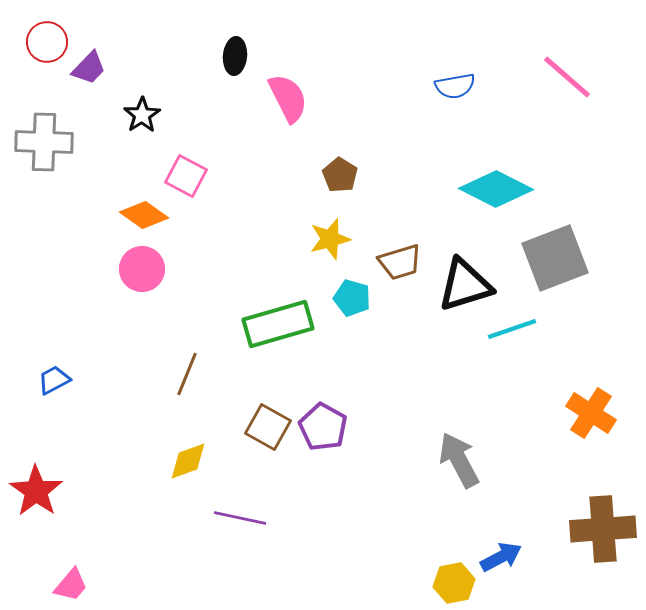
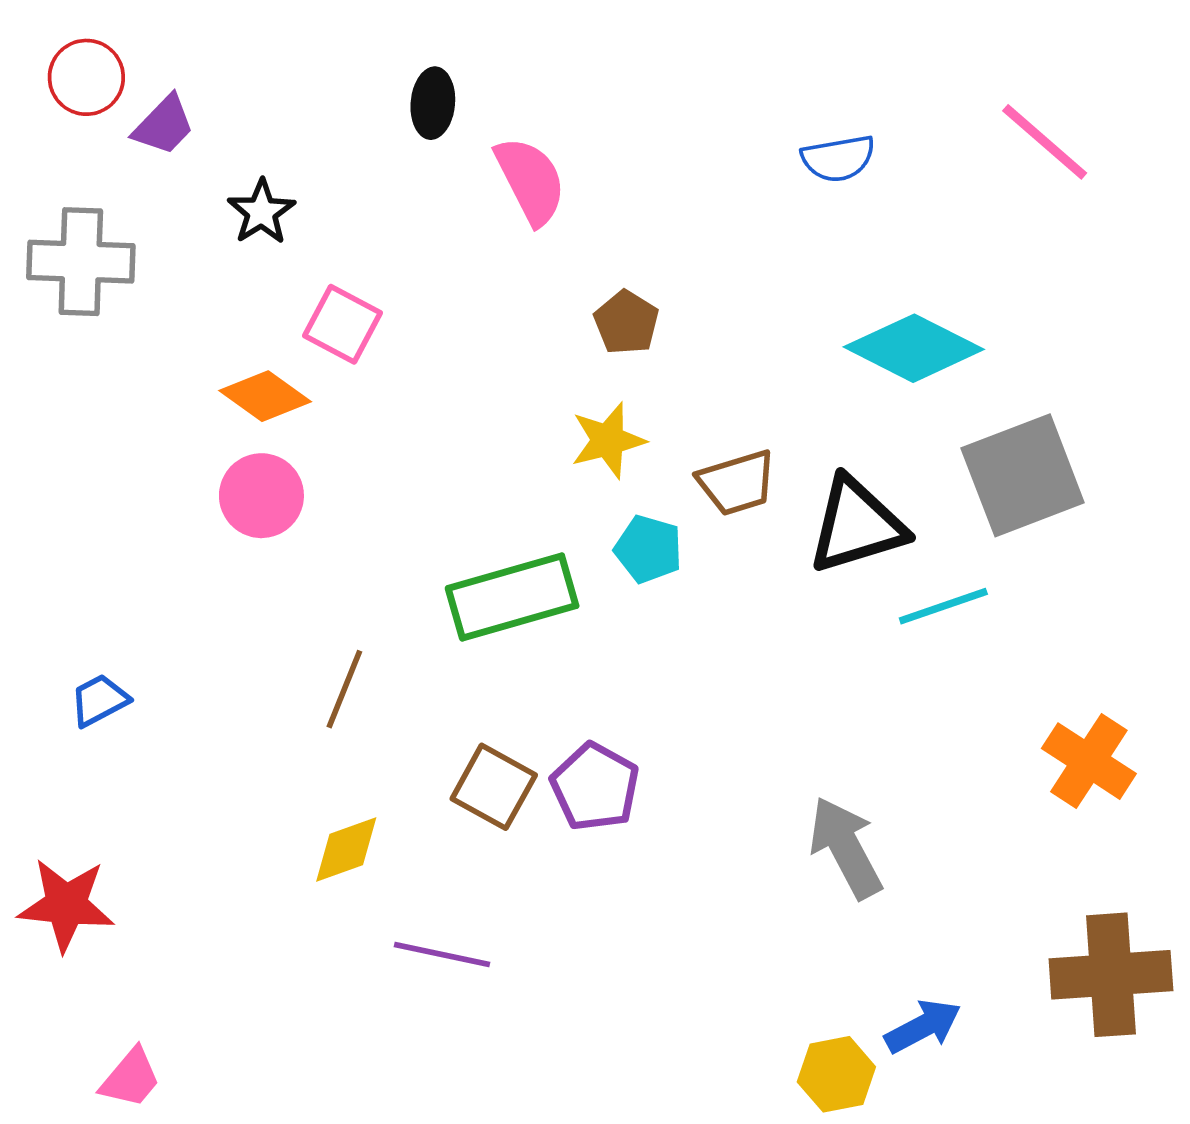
red star: (36, 491) -> (66, 905), turned -30

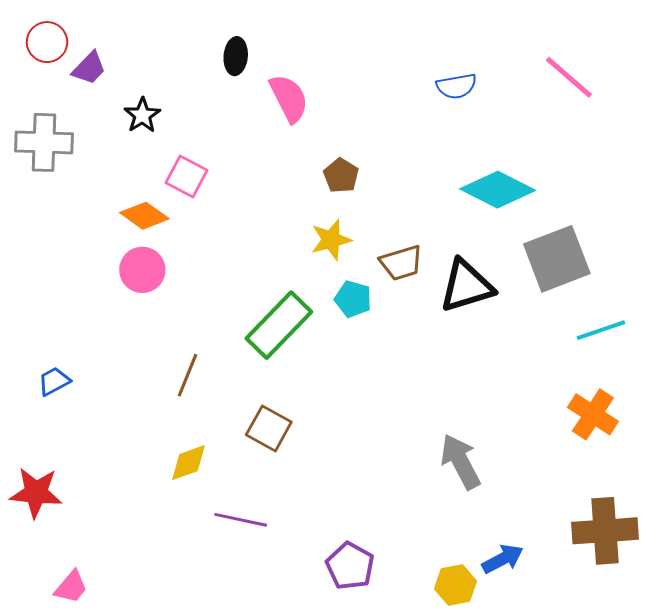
green rectangle: (512, 597) -> (279, 325), turned -30
cyan line: (943, 606) -> (601, 330), moved
purple pentagon: (595, 787) -> (350, 566), moved

